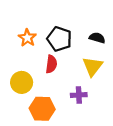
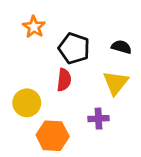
orange star: (27, 38) -> (34, 27), moved

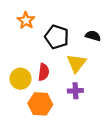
red semicircle: (64, 80) -> (44, 72), moved
yellow triangle: (116, 83) -> (77, 63), moved

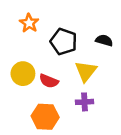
red semicircle: (44, 72) -> (49, 81), turned 105
yellow circle: (20, 79) -> (23, 74), moved

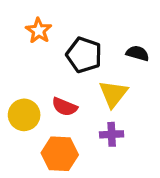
yellow circle: (23, 74) -> (24, 115), moved

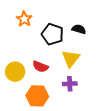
black semicircle: (138, 53) -> (79, 29), moved

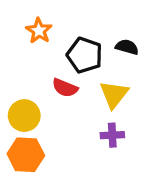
red semicircle: (40, 67) -> (65, 88), moved
orange hexagon: (37, 96) -> (26, 155), moved

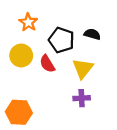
red semicircle: (65, 88) -> (47, 64), turned 36
yellow circle: (24, 116) -> (21, 55), moved

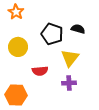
orange star: (28, 22) -> (16, 12), moved
red semicircle: (47, 64) -> (40, 71), moved, turned -63

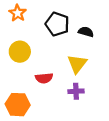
black pentagon: (52, 34) -> (57, 24), moved

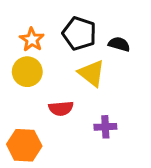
orange star: (18, 13) -> (32, 40), moved
yellow triangle: (77, 64) -> (92, 73), moved, turned -30

